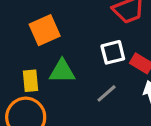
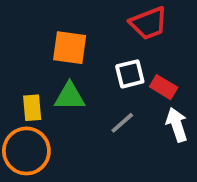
orange square: (45, 30) -> (70, 48), moved, turned 32

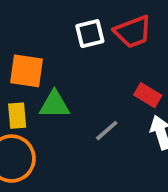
orange square: (70, 48) -> (26, 71), moved
white square: (130, 74) -> (90, 34), moved

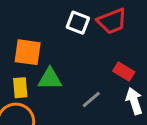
white square: (90, 34) -> (78, 23), turned 35

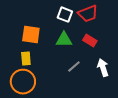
red rectangle: (124, 71) -> (90, 41), moved
green triangle: (50, 79) -> (64, 40), moved

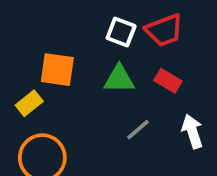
yellow rectangle: (26, 59) -> (29, 103), moved, turned 56

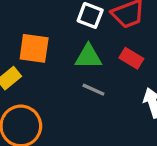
gray line: (138, 130) -> (93, 90), moved, turned 65

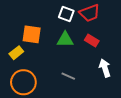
gray line: (93, 90) -> (68, 76), moved

